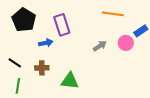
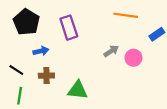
blue arrow: (46, 43) -> (41, 51), moved
pink circle: (126, 43) -> (133, 58), moved

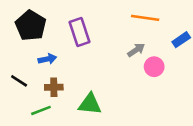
gray arrow: (111, 51) -> (136, 50), moved
green line: (20, 96) -> (41, 110), moved, turned 60

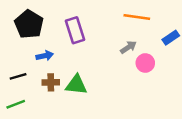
black line: (19, 81) -> (18, 76), turned -49
green triangle: (90, 104) -> (76, 85), moved
green line: (41, 110) -> (16, 104), moved

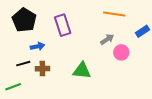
black line: (18, 76) -> (23, 64), moved
green triangle: (76, 85) -> (82, 71), moved

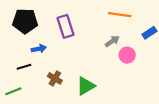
black pentagon: (24, 20) -> (25, 21), turned -30
brown cross: (42, 69) -> (55, 78), moved, turned 32
green triangle: (82, 71) -> (86, 86), moved, turned -36

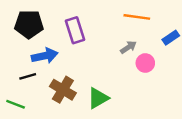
blue arrow: (39, 49) -> (45, 56), size x1.5
brown cross: (55, 78) -> (63, 90), size x1.5
green line: (13, 91) -> (16, 104), turned 42

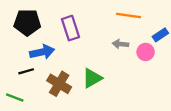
gray arrow: (128, 47) -> (121, 44), turned -140
pink circle: (145, 63) -> (146, 52), moved
green triangle: (98, 98) -> (92, 78), moved

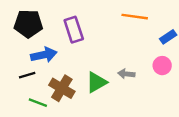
gray arrow: (121, 44) -> (126, 74), moved
pink circle: (146, 52) -> (162, 66), moved
green line: (15, 97) -> (38, 103), moved

